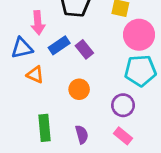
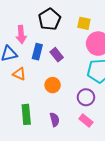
blue rectangle: (59, 45) -> (37, 52), turned -42

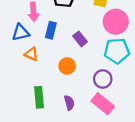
purple rectangle: (57, 55) -> (80, 39), moved
pink rectangle: (86, 121) -> (103, 104), size x1.5

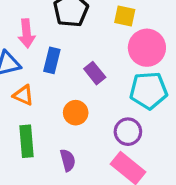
green rectangle: (39, 97) -> (27, 141), moved
purple semicircle: (69, 103) -> (68, 160), moved

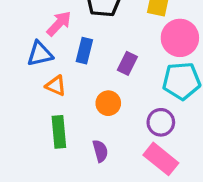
pink arrow: (27, 33) -> (59, 24), turned -132
purple rectangle: (95, 73) -> (127, 63), turned 65

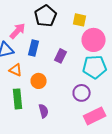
orange circle: (108, 103) -> (39, 81), moved
pink rectangle: (161, 159) -> (95, 116), moved, turned -65

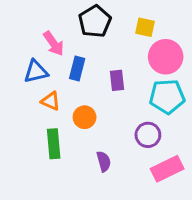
pink arrow: (18, 31) -> (54, 43), turned 102
purple rectangle: (61, 56) -> (117, 80), turned -32
purple semicircle: (44, 111) -> (104, 161), moved

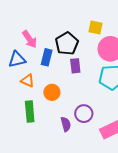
black pentagon: (95, 21) -> (67, 44), moved
purple circle: (148, 135) -> (84, 114), moved

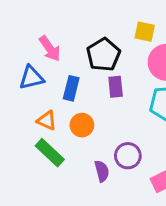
blue rectangle: (47, 57) -> (71, 88), moved
orange triangle: (28, 81) -> (47, 120), moved
green rectangle: (30, 111) -> (50, 153), turned -42

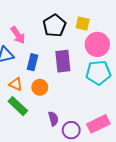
black pentagon: (103, 55) -> (54, 26), moved
purple rectangle: (116, 87) -> (63, 61), size x1.5
purple circle: (128, 156) -> (71, 130), moved

